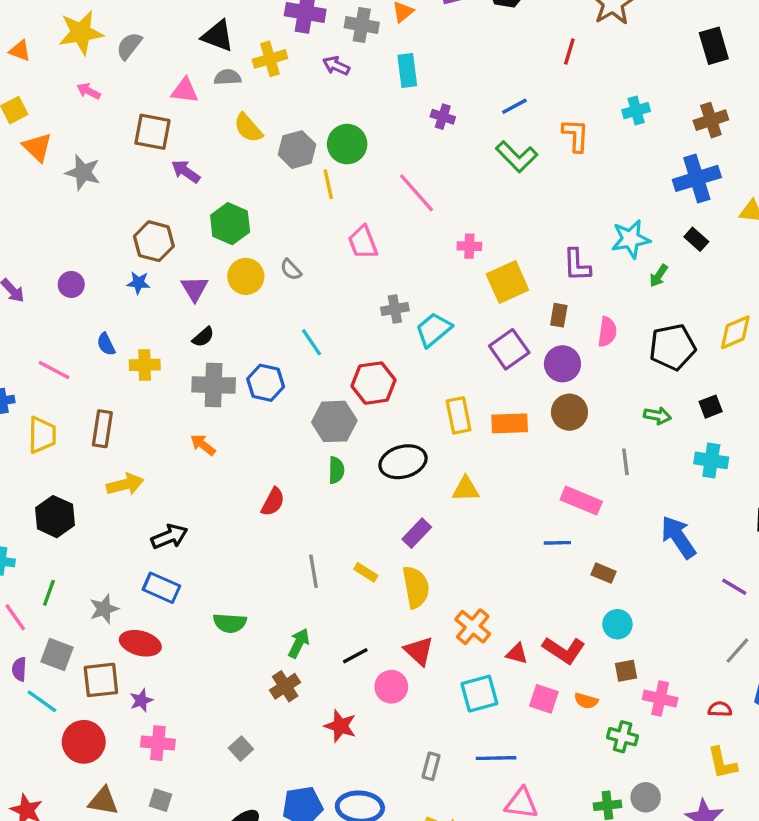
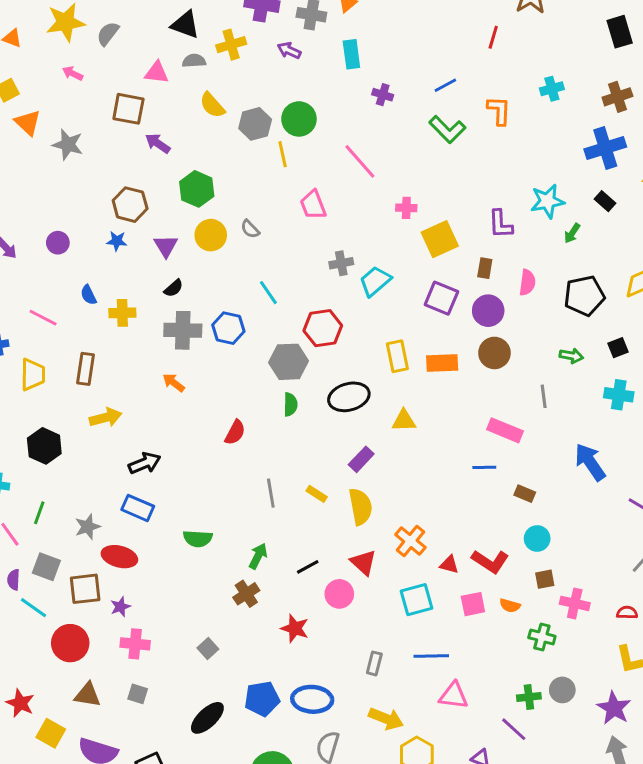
purple square: (509, 349) -> (441, 298), turned -32
pink square: (544, 699) -> (473, 604), turned -30

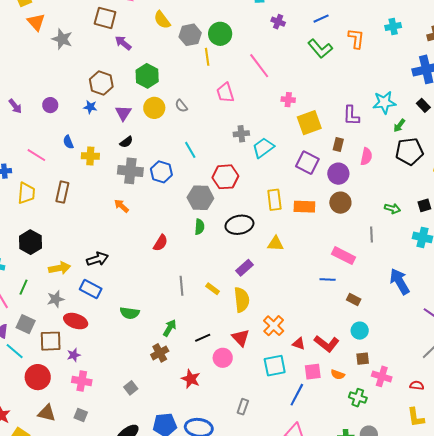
black pentagon: (584, 296) -> (409, 151), moved
yellow arrow: (106, 418) -> (60, 268), moved
blue line: (431, 656) -> (297, 395), moved, turned -65

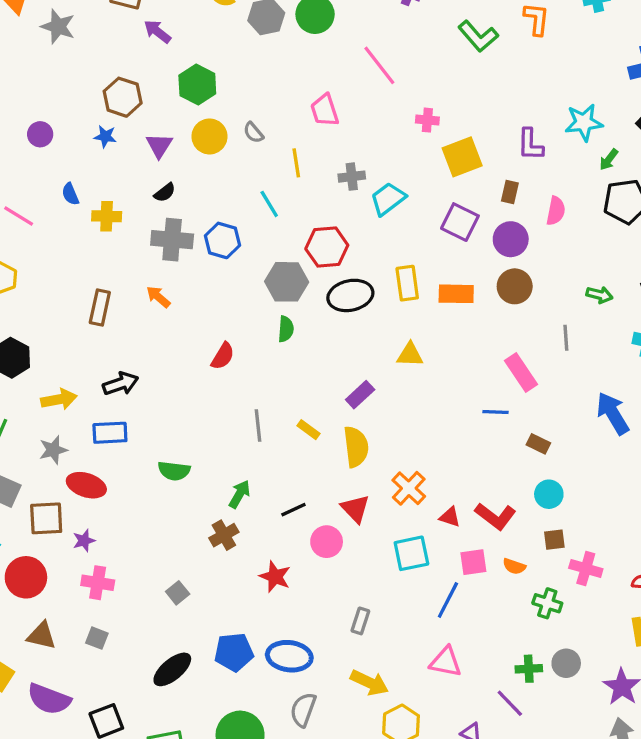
yellow line: (207, 57) -> (296, 163), moved
brown rectangle: (62, 192) -> (100, 308), moved
black ellipse: (239, 225) -> (350, 295), moved
pink rectangle: (344, 256) -> (521, 373), turned 30
blue rectangle: (91, 289) -> (110, 433), turned -30

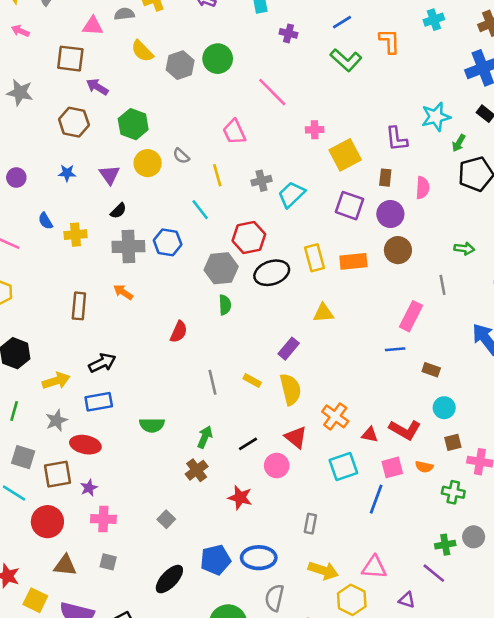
brown hexagon: (123, 97) -> (74, 122), moved
pink rectangle: (521, 373) -> (411, 316), turned 68
pink triangle: (446, 662) -> (374, 567), moved

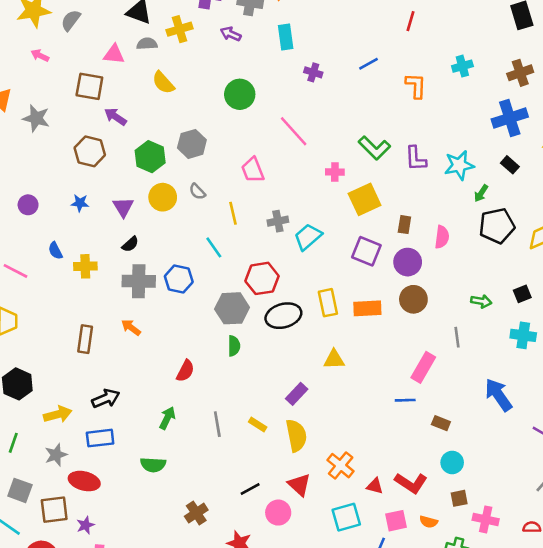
green L-shape: (346, 60) -> (374, 148), moved
gray hexagon: (180, 65) -> (192, 144), moved
purple L-shape: (397, 139) -> (416, 159), moved
green arrow: (205, 437) -> (167, 418), moved

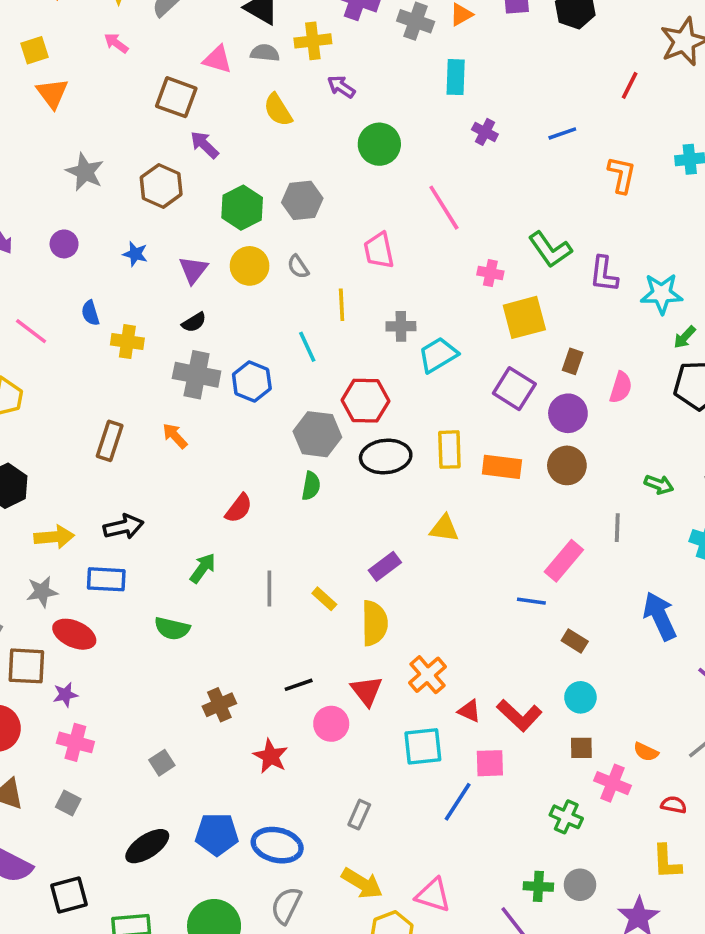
purple arrow: (231, 34) -> (341, 87), moved
gray star: (36, 118) -> (85, 172), moved
orange semicircle: (429, 522) -> (646, 752), moved

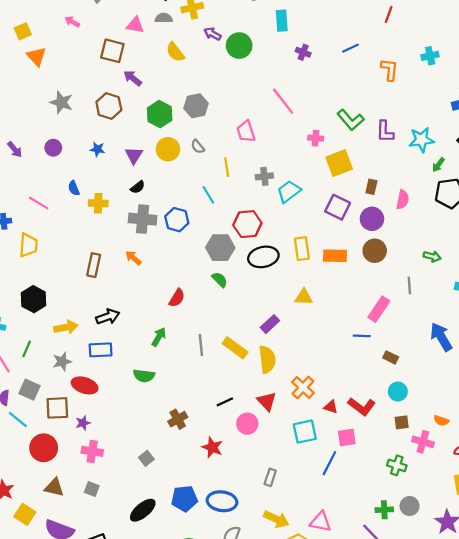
green circle: (379, 144) -> (239, 46), moved
green semicircle: (311, 486) -> (220, 280), turned -49
yellow rectangle: (324, 599) -> (235, 348), size x1.6

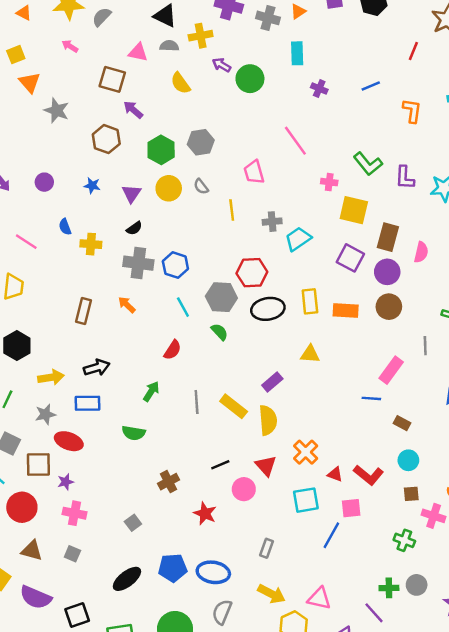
gray star: (61, 102) -> (57, 111), moved
yellow square: (339, 163) -> (354, 210), turned 32
brown rectangle: (371, 187) -> (388, 237), size x1.6
cyan line: (208, 195) -> (183, 307), moved

